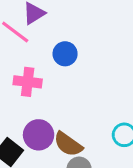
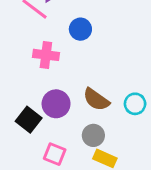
brown semicircle: (68, 144) -> (96, 99), moved

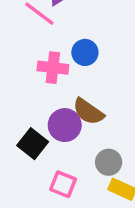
blue circle: (80, 29) -> (85, 52), moved
brown semicircle: (96, 99) -> (88, 112), moved

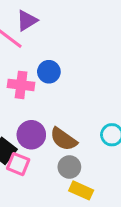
brown semicircle: (88, 112) -> (64, 139), moved
pink square: (63, 184) -> (18, 164), moved

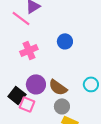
blue circle: (49, 72) -> (65, 41), moved
pink cross: (21, 85) -> (29, 50), turned -30

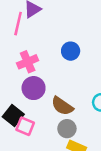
pink line: (21, 18) -> (18, 24), turned 66
purple circle: (36, 84) -> (34, 88), moved

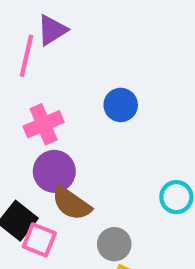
brown semicircle: (62, 106) -> (71, 203), moved

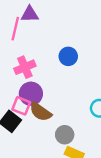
purple triangle: (52, 30) -> (30, 14), turned 30
pink square: (39, 240) -> (21, 106), moved

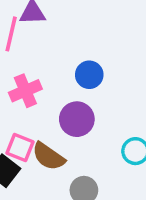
purple circle: (31, 94) -> (77, 119), moved

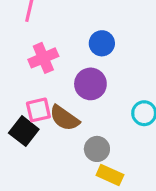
pink square: (20, 148) -> (38, 110), turned -35

